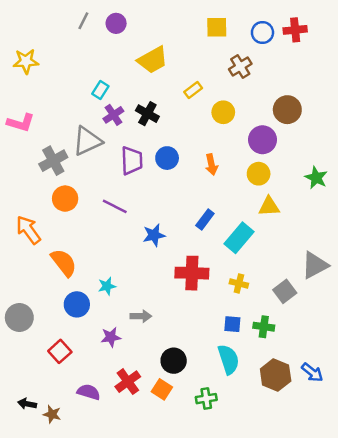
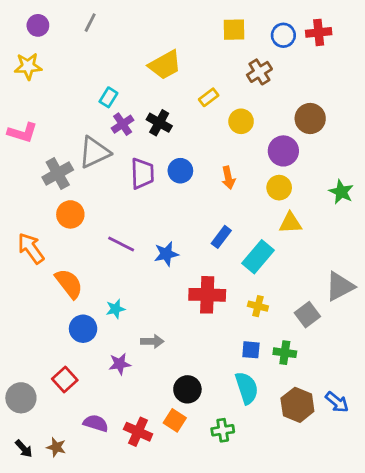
purple circle: (116, 23) -> (38, 25), moved
purple line: (115, 206) -> (121, 244), moved
gray circle: (19, 318) -> (21, 398), moved
red cross: (128, 382) -> (138, 432), moved, turned -30
black arrow: (27, 404) -> (24, 449), moved, turned -144

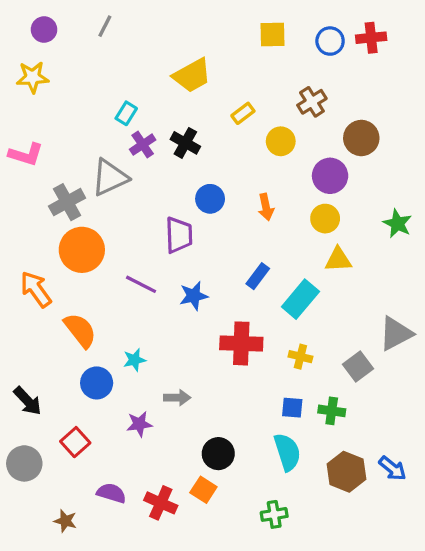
brown cross: (259, 72) -> (312, 102), moved
purple trapezoid: (142, 174) -> (179, 235), moved
orange circle: (70, 214) -> (82, 250), size x1.4
green cross: (223, 430) -> (274, 514), moved
black arrow: (24, 449) -> (28, 401), moved, size x1.4

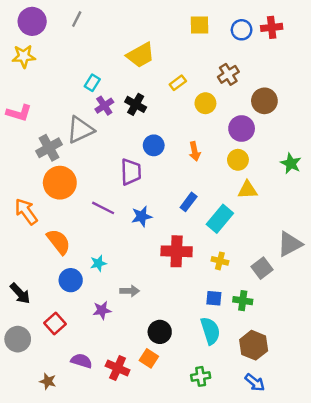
purple circle: (44, 30) -> (32, 21), size x1.5
blue arrow: (392, 468) -> (255, 382), moved

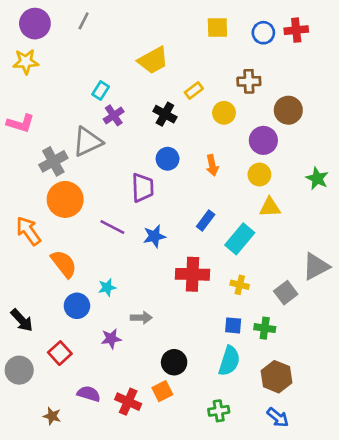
brown cross: (228, 74) -> (249, 81), turned 30
black cross: (136, 104) -> (165, 114), moved
cyan semicircle: (210, 331) -> (229, 361), turned 36
orange square: (149, 358) -> (162, 391), turned 30

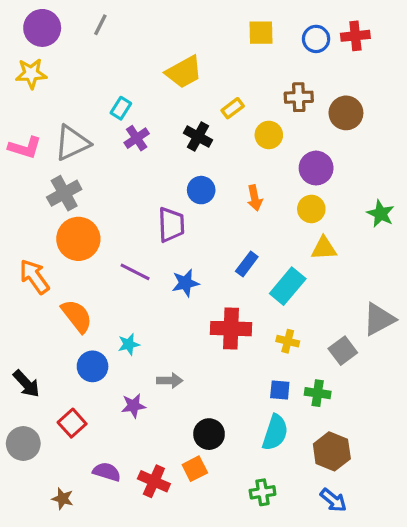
brown circle: (288, 110) -> (346, 113), moved
gray triangle: (87, 142) -> (72, 143), moved

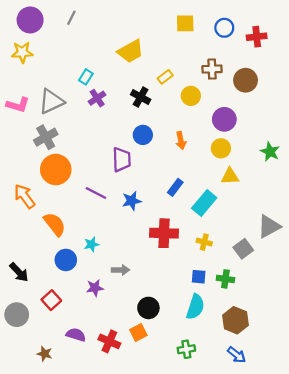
red cross: (355, 36) -> (257, 37), moved

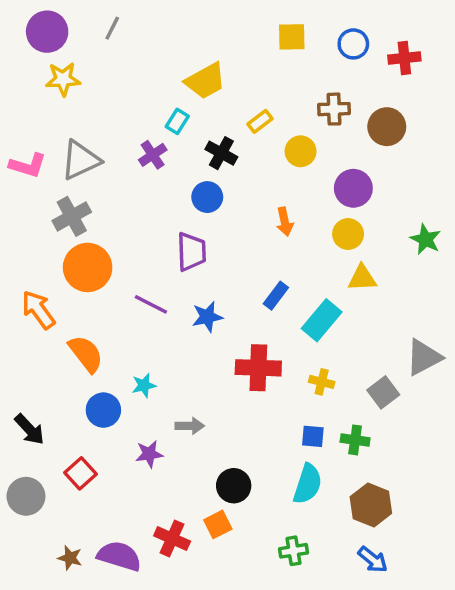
yellow star: (22, 52) -> (63, 79), moved
cyan rectangle: (86, 77) -> (177, 121), moved
blue circle: (143, 135) -> (207, 197), moved
purple semicircle: (76, 335) -> (119, 556), moved, size x1.4

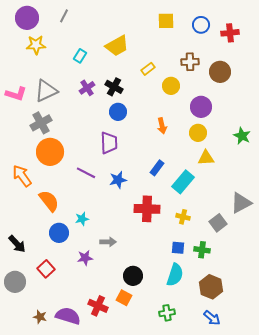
cyan rectangle: (177, 121) -> (80, 56), moved
black cross: (221, 153) -> (114, 87), moved
orange square: (218, 524) -> (124, 298), turned -35

